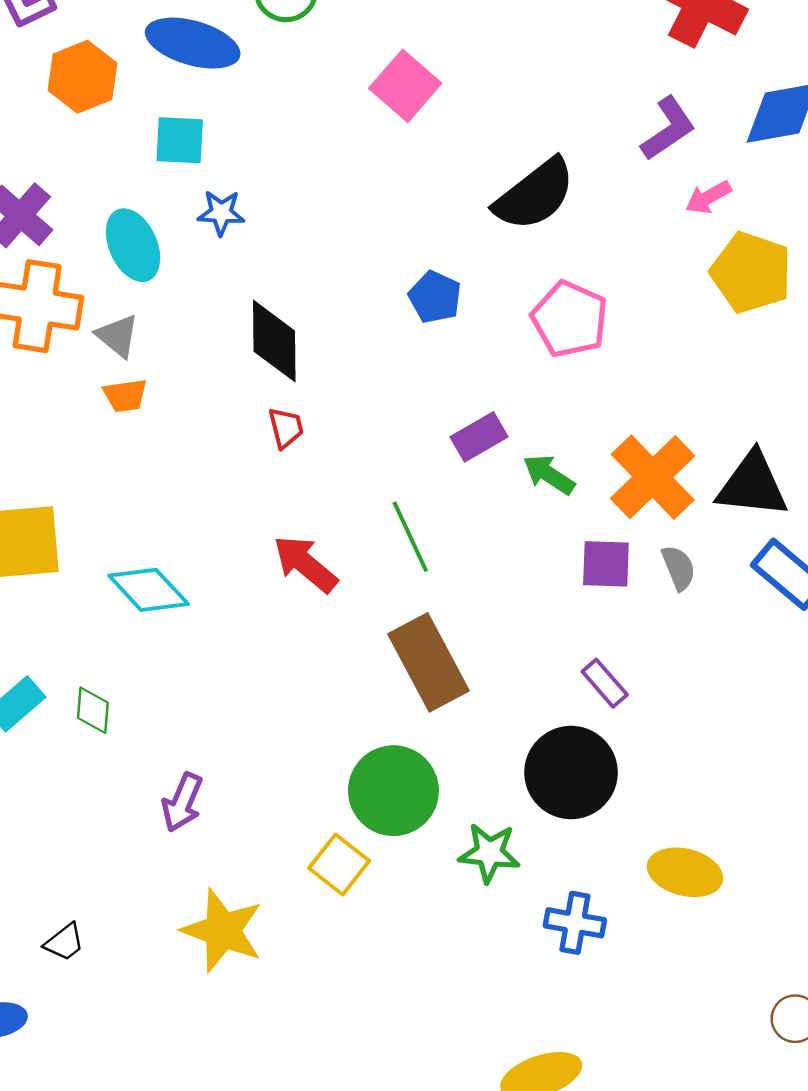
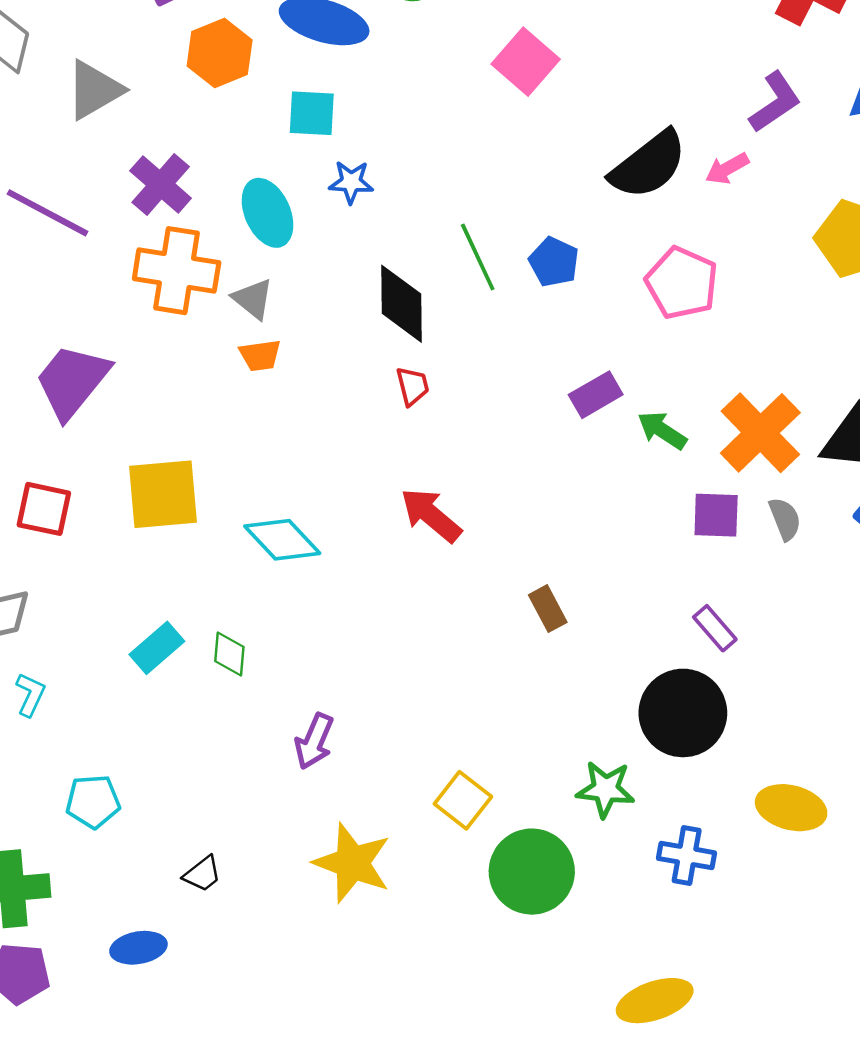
pink arrow: (708, 197) -> (727, 169), moved
green line: (410, 537) -> (478, 257), moved
brown rectangle: (428, 662) -> (548, 609), size x0.5
green circle: (393, 791) -> (532, 872), moved

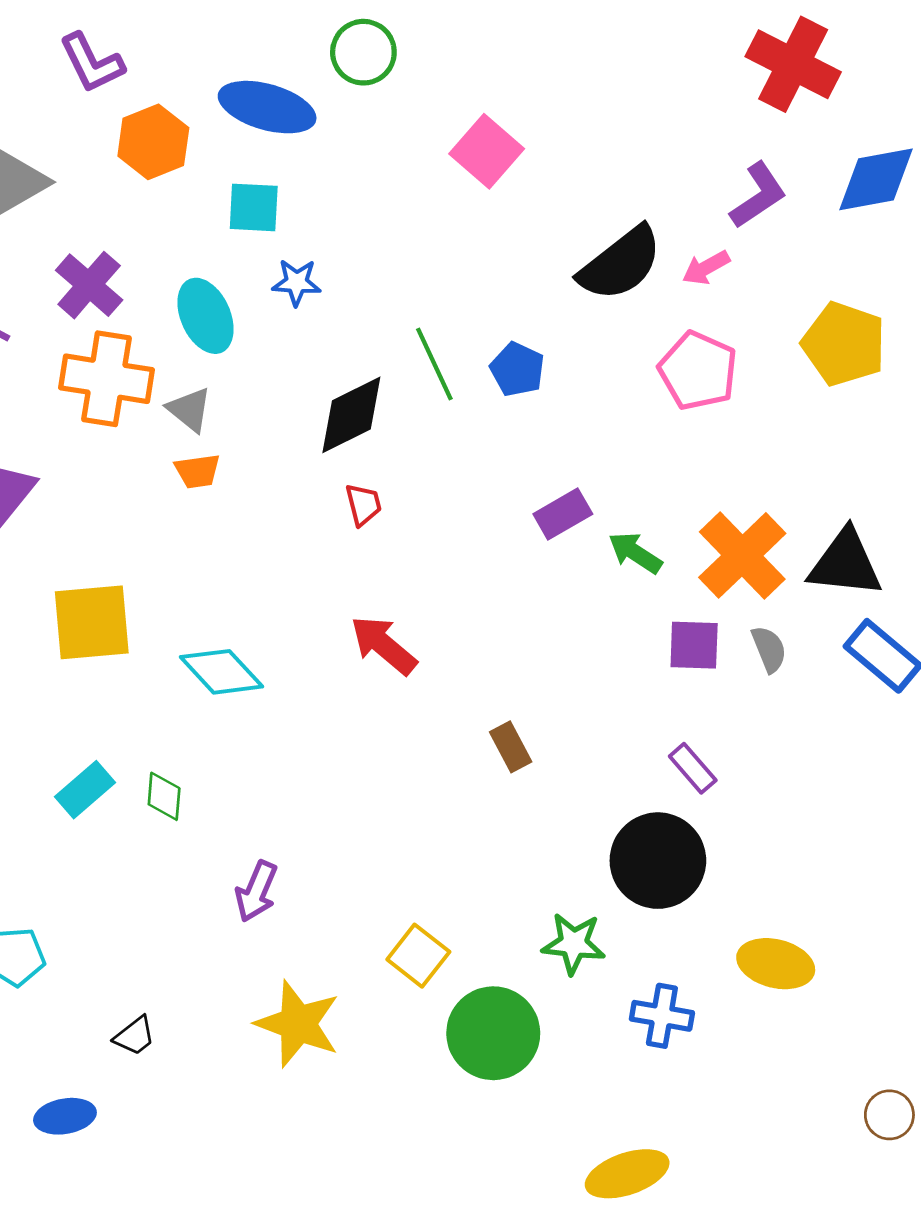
pink pentagon: (682, 283) -> (698, 371), moved
black diamond: (401, 304) -> (351, 415), turned 64

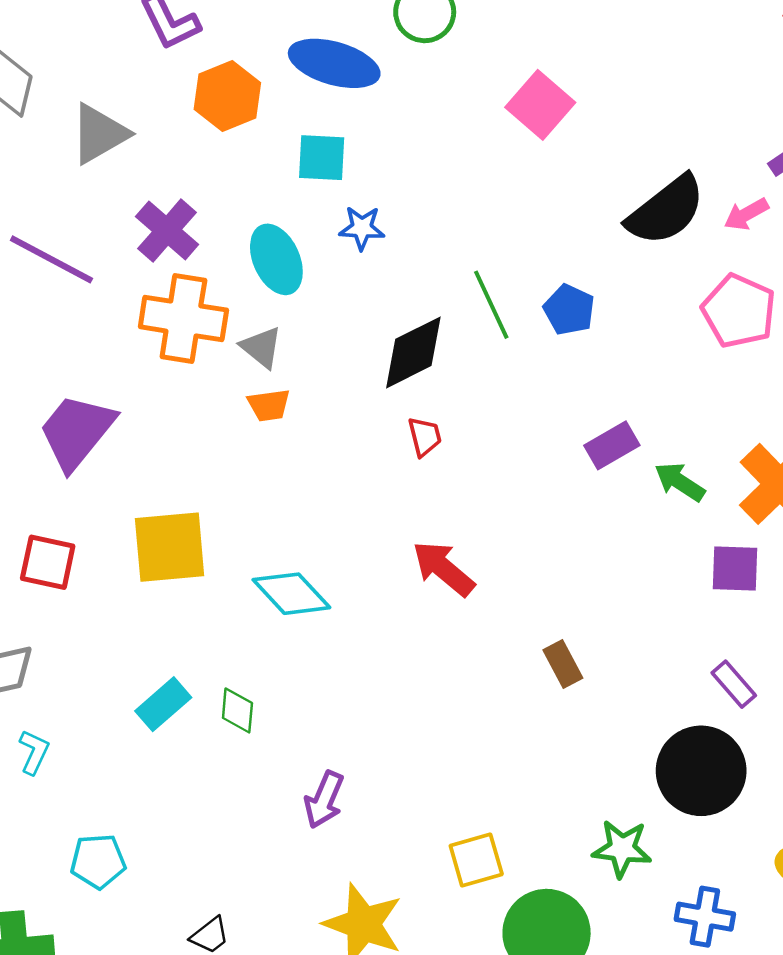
yellow square: (418, 956) -> (476, 860), turned 36

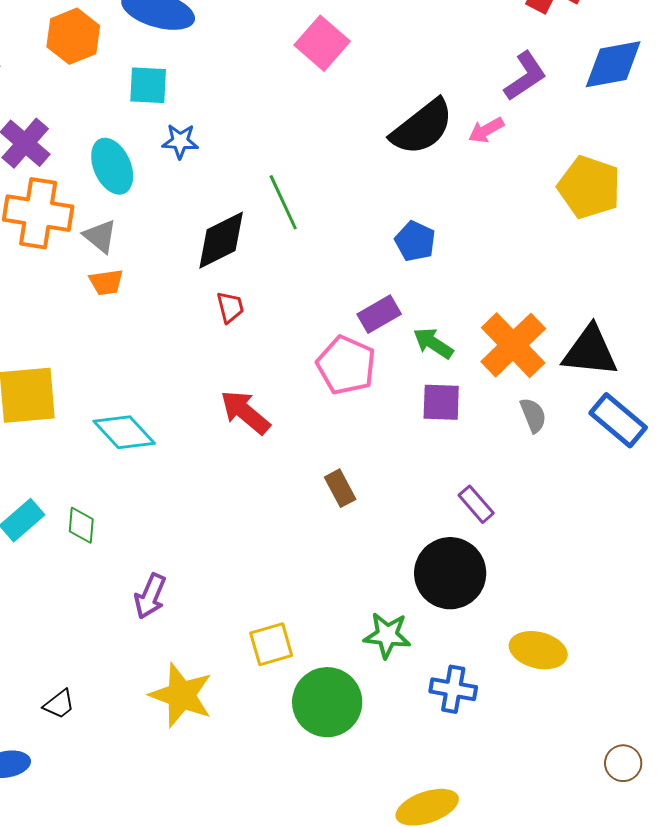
blue pentagon: (569, 310) -> (415, 241), moved
pink pentagon: (739, 311) -> (346, 365), moved
purple square: (735, 569) -> (441, 402), moved

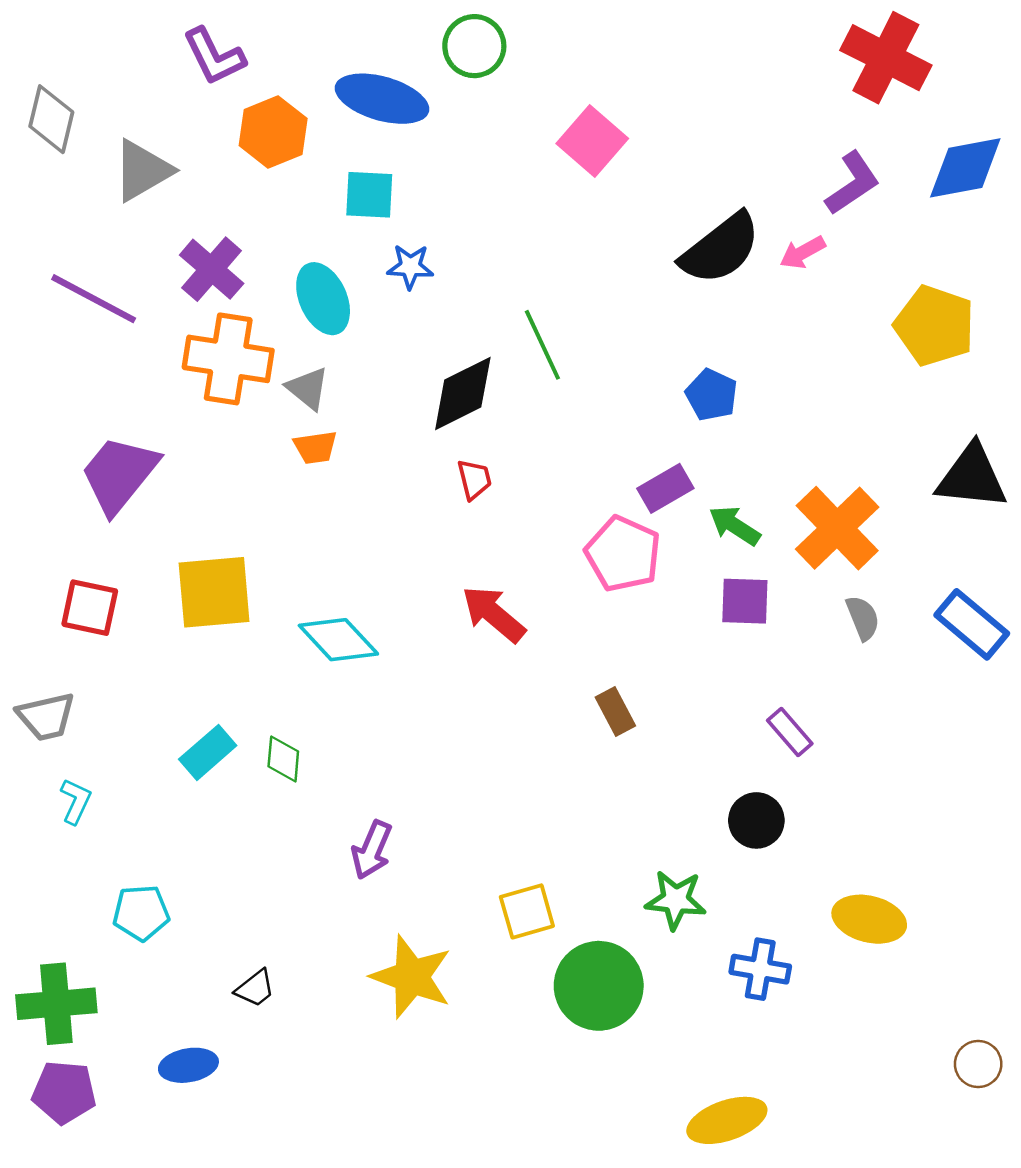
black triangle: (590, 351) -> (972, 477), moved
black circle: (450, 573) -> (756, 820), size x0.6

